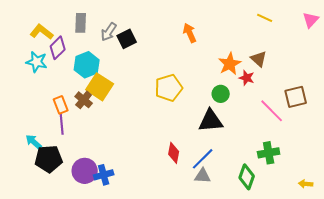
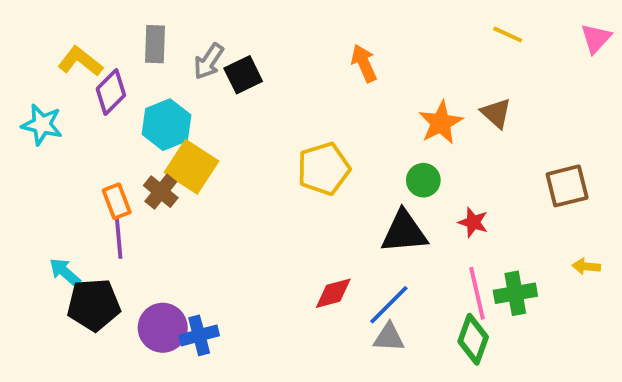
cyan star: (37, 62) -> (42, 125), moved
red star: (247, 78) -> (473, 222), moved
pink line: (272, 111) -> (477, 293), moved, turned 32
red diamond: (174, 153) -> (333, 293), turned 65
yellow arrow: (306, 184) -> (586, 266), moved

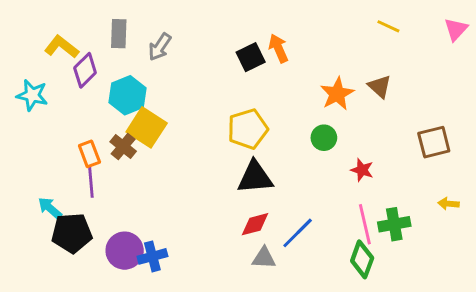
black square: (243, 75) -> (251, 57), moved
black triangle: (404, 232) -> (255, 177), moved
gray triangle: (389, 337) -> (264, 258), moved

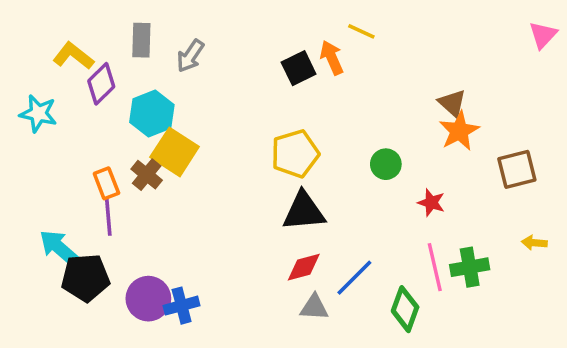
yellow line: (388, 26) -> (361, 31), moved
orange star: (337, 94) -> (459, 131), moved
cyan arrow: (50, 208) -> (59, 248), size x1.4
green diamond: (362, 259) -> (405, 309), moved

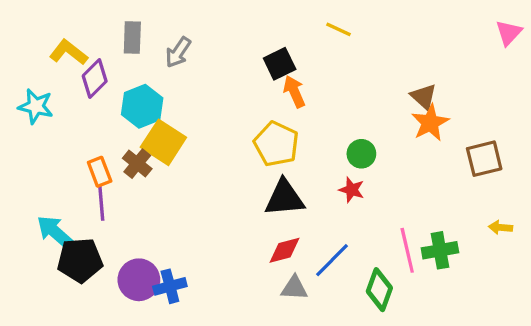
orange arrow: (332, 58) -> (294, 92), moved
yellow pentagon: (295, 154) -> (276, 144), turned -30
red star: (431, 203) -> (352, 190), moved

